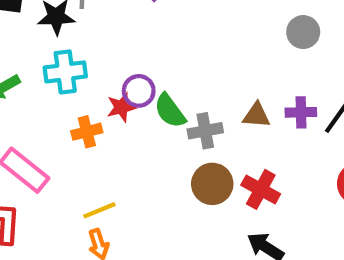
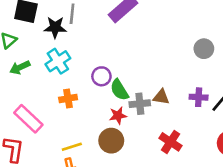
cyan cross: (65, 72) -> (58, 61), turned -30
red star: (121, 107) -> (118, 116), moved
brown triangle: (256, 115) -> (161, 97), moved
brown circle: (212, 184) -> (111, 141), moved

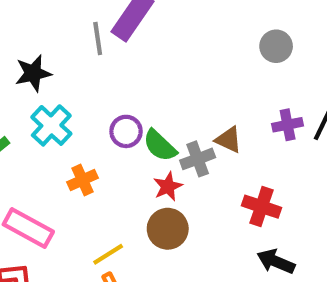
gray line: (72, 14) -> (98, 39), moved
brown triangle: (161, 97) -> (229, 140), turned 30

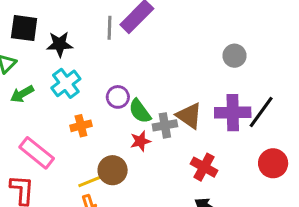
purple cross: (288, 125) -> (233, 113), size x1.6
brown triangle: (229, 140) -> (189, 116), size x1.4
brown circle: (168, 229) -> (113, 170), moved

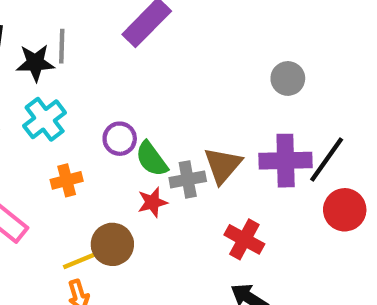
gray line: (110, 28) -> (62, 46), moved
brown triangle: (189, 116) -> (223, 165), turned 36
red circle: (273, 163) -> (345, 210), moved

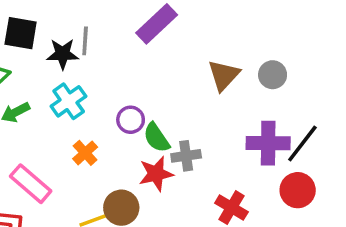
brown triangle: (223, 165) -> (224, 75), moved
orange cross: (67, 180) -> (85, 153), turned -30
red star: (152, 202) -> (156, 174), size x1.4
red circle: (345, 210) -> (298, 190), moved

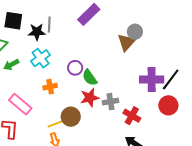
gray circle: (273, 75) -> (135, 32), moved
orange cross: (85, 153) -> (50, 87), turned 32
gray cross: (186, 156) -> (111, 102), moved

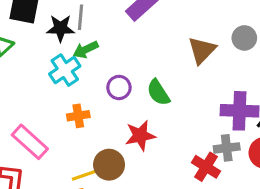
gray circle: (135, 32) -> (244, 38), moved
green arrow: (11, 65) -> (86, 50), moved
green semicircle: (90, 78) -> (158, 93), moved
gray cross: (111, 102) -> (227, 148), moved

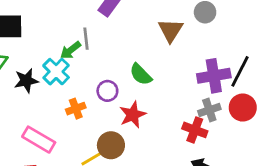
gray line: (81, 17) -> (86, 39), moved
black star: (60, 28) -> (26, 81), moved
purple circle: (119, 87) -> (107, 91), moved

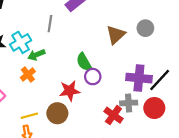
green arrow: (70, 50) -> (36, 55), moved
purple circle: (107, 91) -> (93, 77), moved
orange cross: (76, 109) -> (28, 75), turned -32
brown circle: (111, 145) -> (57, 113), moved

